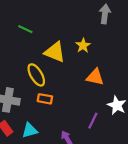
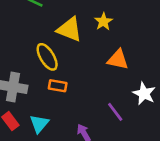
purple line: (93, 121) -> (115, 112), turned -63
cyan triangle: (30, 130) -> (39, 124), turned -35

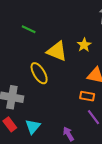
orange rectangle: (58, 86) -> (87, 96), moved

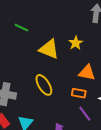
yellow ellipse: (39, 73) -> (44, 85), moved

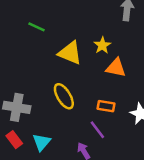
orange triangle: (87, 73) -> (116, 68), moved
purple line: (85, 114) -> (97, 130), moved

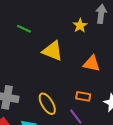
yellow star: (102, 45) -> (80, 26), moved
yellow ellipse: (64, 96) -> (47, 104), moved

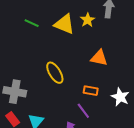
yellow triangle: (53, 51) -> (64, 24), moved
yellow ellipse: (47, 104) -> (55, 73), moved

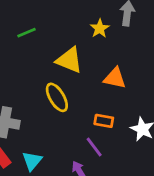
green line: (32, 23) -> (27, 33), turned -48
yellow triangle: (64, 24) -> (69, 60), moved

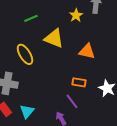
green line: (27, 33) -> (31, 18), moved
yellow ellipse: (57, 97) -> (25, 54), moved

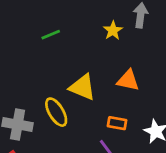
yellow triangle: (54, 38) -> (82, 87), moved
yellow ellipse: (25, 54) -> (56, 112), moved

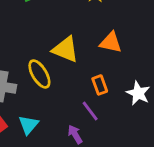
orange rectangle: (117, 123) -> (100, 85), turned 60

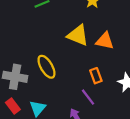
yellow triangle: (65, 49) -> (78, 35), moved

